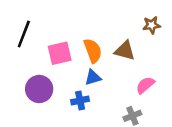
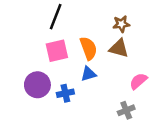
brown star: (152, 25) -> (121, 24), moved
black line: (24, 34) -> (56, 17), moved
blue cross: (80, 100) -> (65, 93), moved

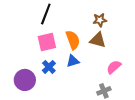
purple circle: (37, 85) -> (25, 80), moved
blue cross: (65, 93) -> (49, 67), moved, turned -32

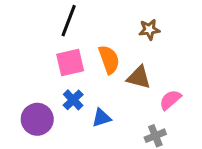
brown triangle: (98, 40) -> (139, 77), moved
blue triangle: (73, 61) -> (101, 118), moved

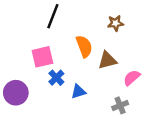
pink square: (70, 62) -> (42, 57), moved
brown triangle: (139, 77) -> (107, 60), turned -30
purple circle: (37, 119) -> (16, 93), moved

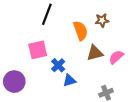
orange semicircle: (84, 46) -> (81, 31), moved
blue cross: (56, 78) -> (58, 65), moved
pink semicircle: (132, 78) -> (116, 57), moved

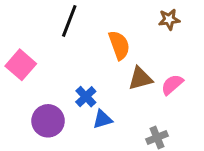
brown star: (102, 20) -> (169, 19), moved
pink square: (38, 50) -> (21, 65), moved, turned -36
purple circle: (14, 82) -> (48, 121), moved

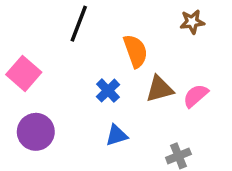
blue cross: (86, 97) -> (108, 91), moved
purple circle: (48, 121) -> (36, 132), moved

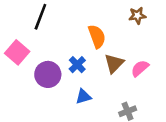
black line: (79, 24) -> (40, 17), moved
brown triangle: (160, 89) -> (114, 63), turned -30
purple circle: (36, 132) -> (48, 74), moved

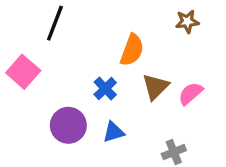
orange semicircle: (97, 36) -> (132, 50), turned 40
purple circle: (48, 74) -> (68, 125), moved

